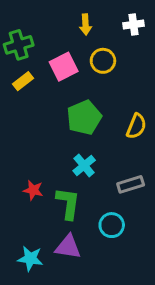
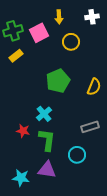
pink square: (64, 67) -> (39, 33), moved
cyan cross: (84, 166) -> (44, 114), moved

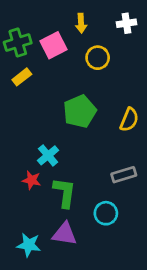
cyan cross: (44, 114) -> (48, 155), moved

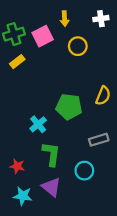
green pentagon: (80, 111) -> (69, 107), moved, turned 30
red star: (32, 180) -> (17, 166), moved
purple triangle: (65, 234) -> (51, 187), turned 30

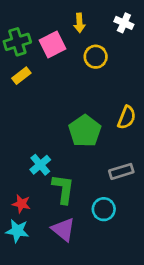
white cross: (101, 19) -> (124, 23), turned 32
green pentagon: (69, 107) -> (85, 131), turned 30
cyan cross: (38, 124) -> (40, 165), moved
cyan star: (23, 196) -> (17, 231), moved

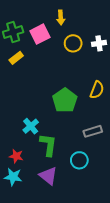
white cross: (124, 23) -> (99, 43), moved, turned -32

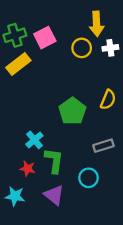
yellow arrow: (61, 18) -> (97, 24), moved, size x1.5
yellow rectangle: (16, 58) -> (18, 64), size x1.5
red star: (16, 156) -> (28, 169), moved

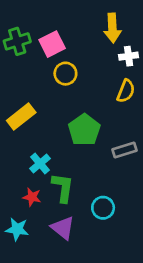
yellow circle: (82, 48) -> (65, 74), moved
yellow rectangle: (18, 64) -> (21, 116), moved
yellow semicircle: (108, 100) -> (126, 91), moved
gray rectangle: (103, 146) -> (124, 150), moved

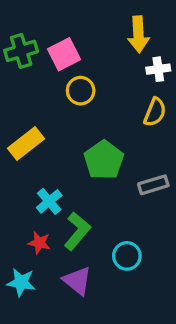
green L-shape: (63, 188) -> (77, 231), turned 32

